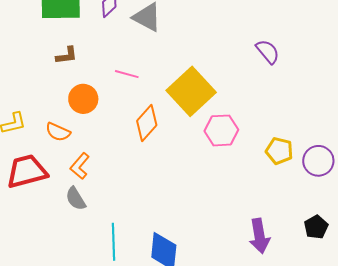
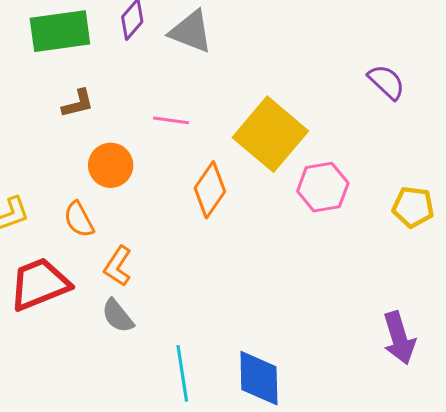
purple semicircle: (268, 52) -> (386, 82), moved
orange semicircle: (58, 132) -> (79, 219), turned 45

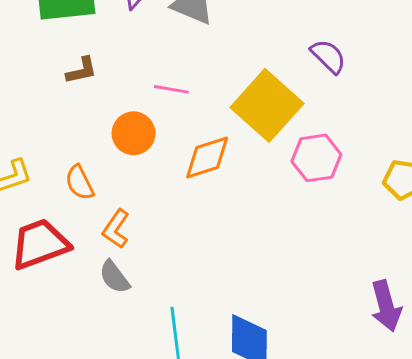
purple semicircle: (386, 82) -> (328, 56), moved
orange circle: (111, 165) -> (134, 133), moved
orange diamond: (210, 190) -> (207, 157), turned 36

